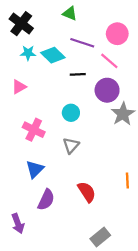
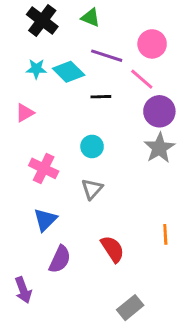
black cross: (21, 24) -> (42, 21), moved
purple circle: (107, 90) -> (159, 111), moved

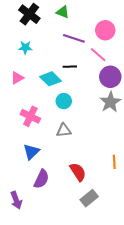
cyan diamond: (69, 72) -> (51, 79), moved
gray triangle: (92, 189) -> (64, 130), turned 42
gray rectangle: (130, 308) -> (89, 198), moved

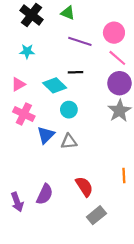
pink line: (98, 55) -> (117, 58), moved
pink cross: (30, 116) -> (24, 114), moved
blue triangle: (31, 152) -> (46, 135), moved
purple arrow: (16, 200) -> (17, 202), moved

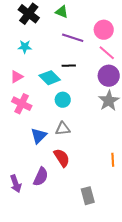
blue triangle: (46, 135) -> (39, 136), moved
red semicircle: (84, 187) -> (62, 158), moved
gray rectangle: (96, 215) -> (88, 196), turned -66

